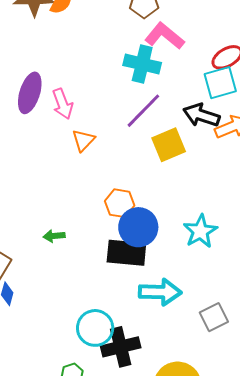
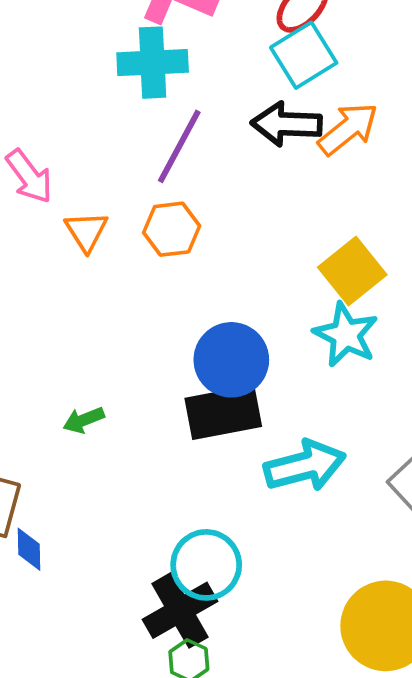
yellow square: (169, 145) -> (352, 271), moved
orange hexagon: (120, 203) -> (172, 229), moved
black cross: (121, 347) -> (180, 610), moved

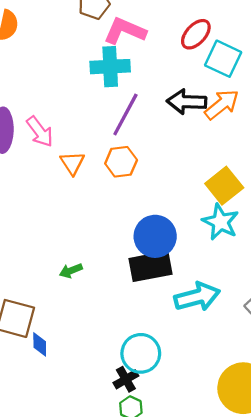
cyan square: (304, 55) -> (223, 59), moved, turned -33
black cross: (180, 610) -> (126, 379), size x0.6

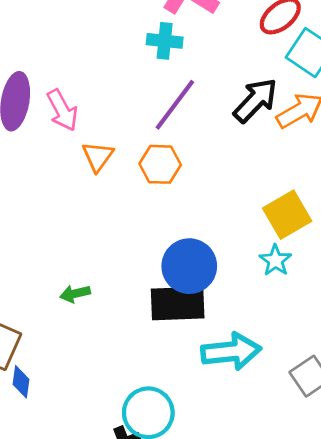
cyan cross: (110, 67) -> (165, 41), size x0.7
black arrow: (187, 102) -> (255, 100), turned 123
cyan star: (220, 222) -> (275, 260), size x0.7

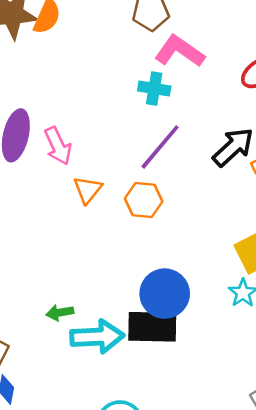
cyan arrow: (231, 351) -> (97, 337), moved

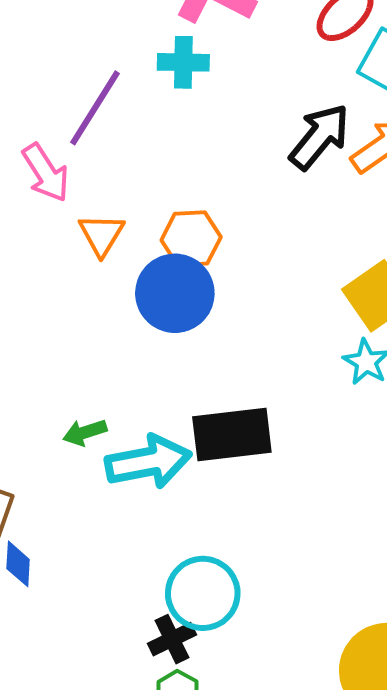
purple line: (160, 147) -> (95, 108), moved
blue circle: (165, 294) -> (175, 293), moved

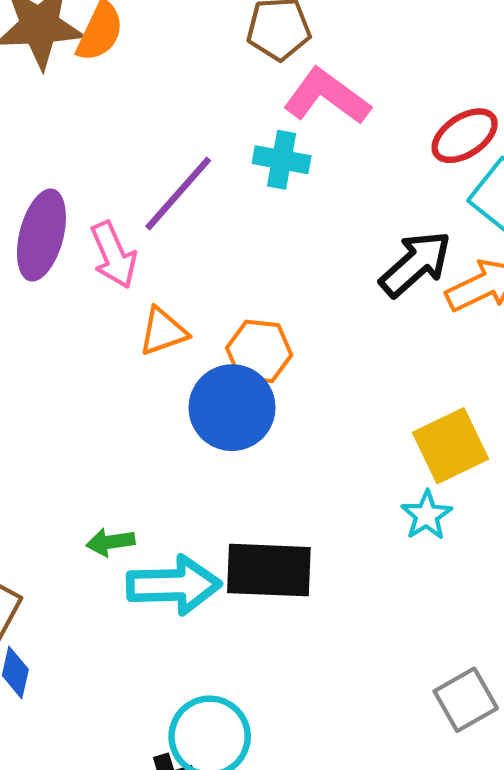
orange triangle: (101, 235) -> (163, 331), turned 30

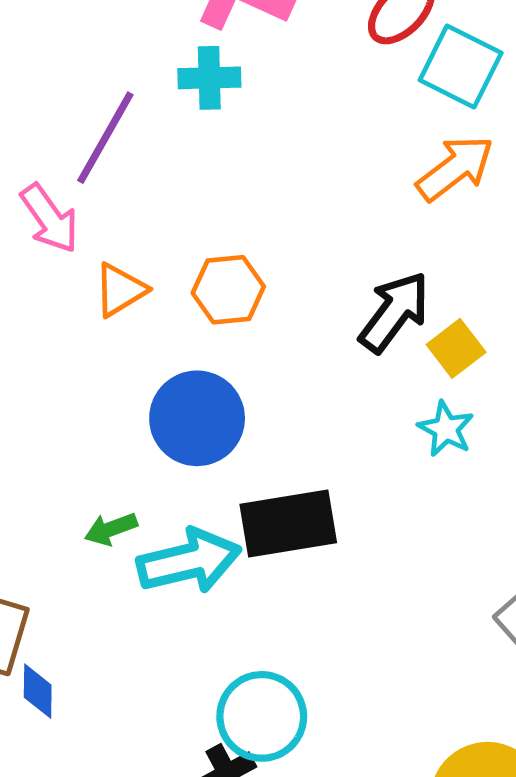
black arrow: (415, 264) -> (394, 312), moved
blue circle: (232, 408) -> (197, 418), moved
yellow square: (451, 446) -> (456, 348), size x0.7

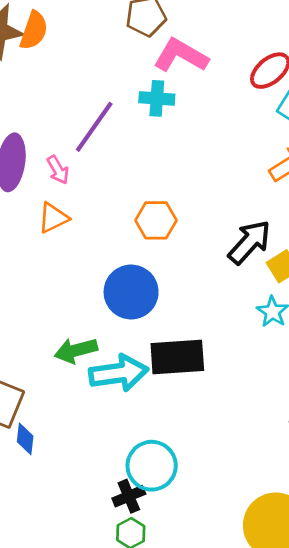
pink arrow: (50, 218) -> (58, 170), size x0.7
orange triangle: (120, 290) -> (53, 218), moved
green arrow: (111, 529) -> (76, 350), size x1.4

